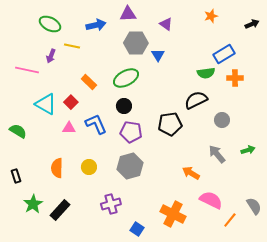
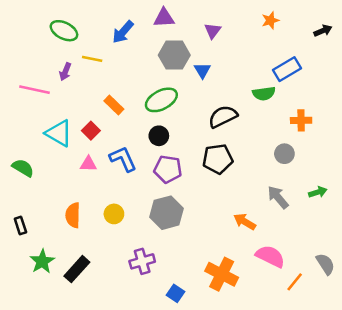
purple triangle: (166, 24) -> (213, 31), turned 32
blue arrow: (96, 25) -> (123, 32), turned 144
orange cross: (235, 78) -> (301, 120), moved
black semicircle: (196, 100) -> (223, 117), moved

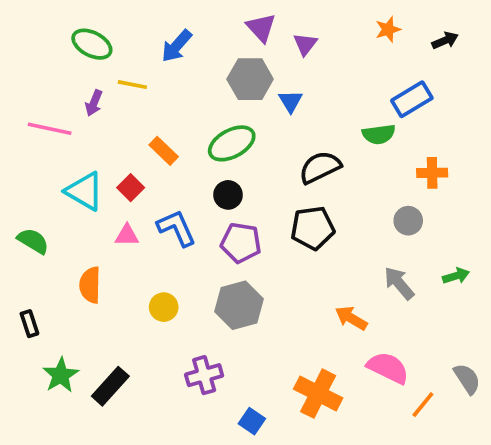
purple triangle: (164, 18) -> (261, 28), moved, turned 50
black arrow: (323, 31) -> (445, 40), moved
orange semicircle: (73, 215) -> (90, 285), moved

